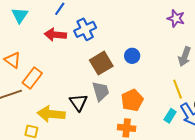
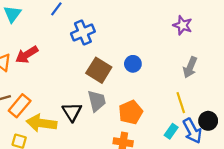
red arrow: (55, 35) -> (27, 55), moved, turned -40
brown square: (101, 63) -> (99, 70), turned -30
orange rectangle: (32, 78) -> (20, 106), moved

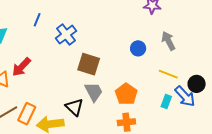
blue circle: (133, 64) -> (138, 48), moved
gray arrow: (190, 67) -> (168, 41), turned 144
yellow line: (181, 103) -> (168, 74), turned -36

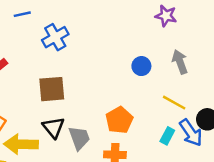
blue line: (37, 20) -> (22, 14), turned 48
brown square: (89, 64) -> (52, 89), moved, turned -30
gray trapezoid: (94, 92) -> (79, 138), moved

